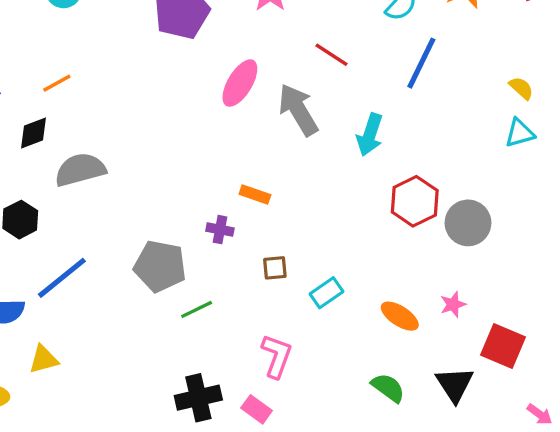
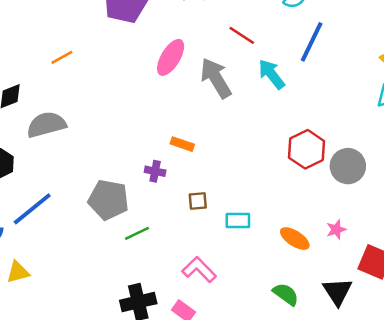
orange line: (57, 83) -> (62, 57), moved
cyan arrow: (370, 135) -> (272, 74), moved, turned 124
cyan rectangle: (327, 293) -> (238, 220), turned 35
pink L-shape: (277, 356) -> (199, 270), turned -64

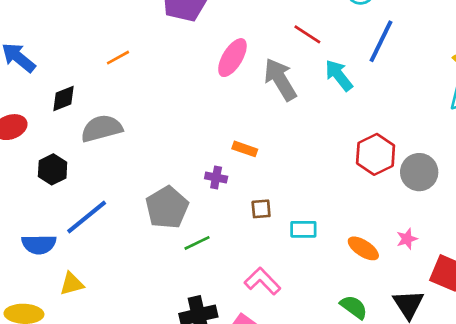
gray pentagon: (108, 200) -> (167, 208), turned 30

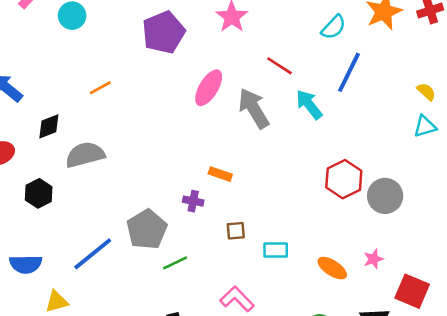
blue line: (87, 217) -> (93, 254), moved

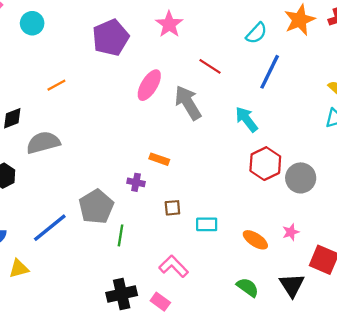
cyan arrow: (309, 104) -> (247, 119), moved
green line: (175, 263) -> (121, 235), turned -55

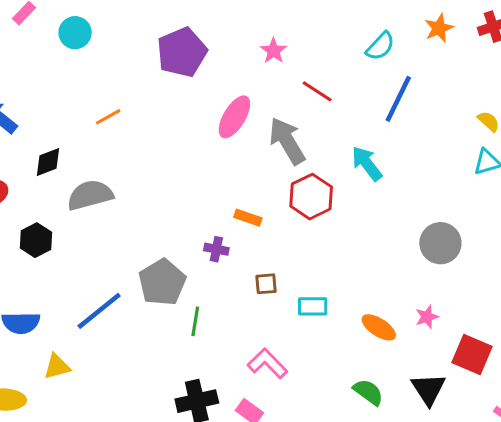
orange star: (300, 20) -> (439, 28), size x0.7
pink star: (169, 24) -> (274, 51), moved, size x0.7
red hexagon: (265, 164) -> (311, 197), moved

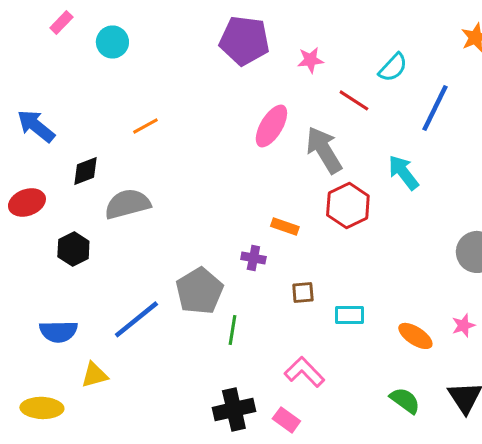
cyan semicircle: (380, 46) -> (393, 67), moved
pink star: (274, 51) -> (310, 60), turned 30
purple pentagon: (182, 52) -> (244, 40), moved, turned 30

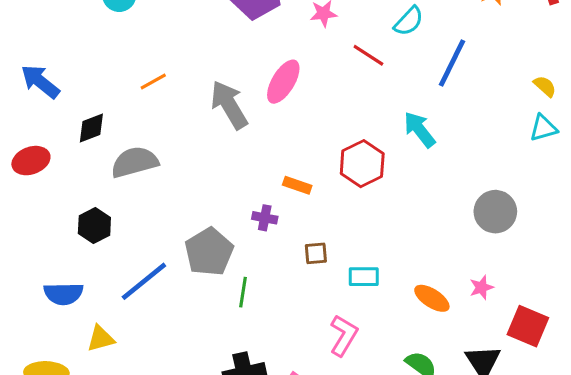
gray arrow: (324, 150) -> (229, 105), moved
black hexagon: (73, 249) -> (94, 226), moved
pink L-shape: (304, 372) -> (344, 335), moved, turned 75

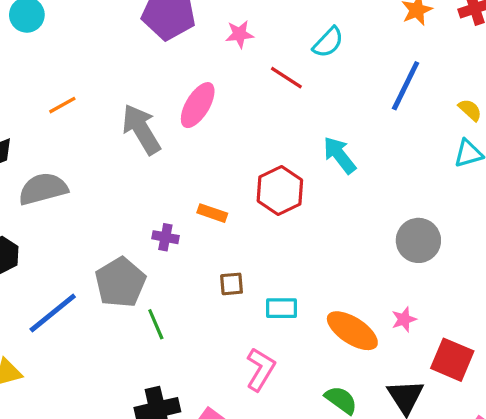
blue line: (452, 63) -> (406, 86), moved
purple cross: (265, 218) -> (165, 237), moved
green line: (243, 292) -> (156, 324), turned -32
orange ellipse: (432, 298) -> (352, 331), size x1.4

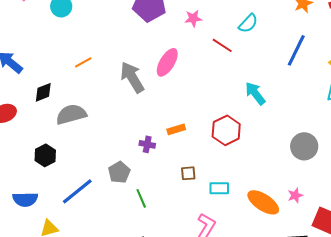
red hexagon: (280, 190) -> (226, 130), moved
orange rectangle: (212, 213) -> (176, 129), turned -36
gray pentagon: (120, 282) -> (119, 172), size x0.7

